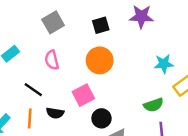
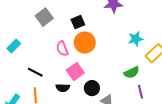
black square: (101, 25) -> (78, 22), moved
pink semicircle: (52, 60) -> (62, 49), moved
black semicircle: (55, 113) -> (63, 88), moved

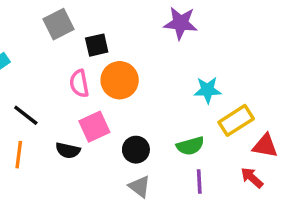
black square: (78, 22) -> (97, 45), moved
black circle: (92, 88) -> (136, 150), moved

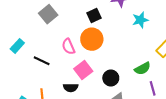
black square: (97, 45) -> (94, 15), moved
cyan star: (208, 90) -> (140, 20), moved
black line: (26, 115) -> (42, 61), moved

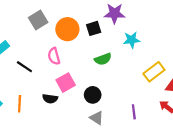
black square: (94, 15) -> (94, 28), moved
orange circle: (92, 39) -> (67, 29), moved
green semicircle: (142, 68) -> (103, 59), moved

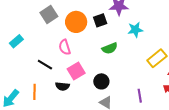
black line: (24, 67) -> (45, 65), moved

